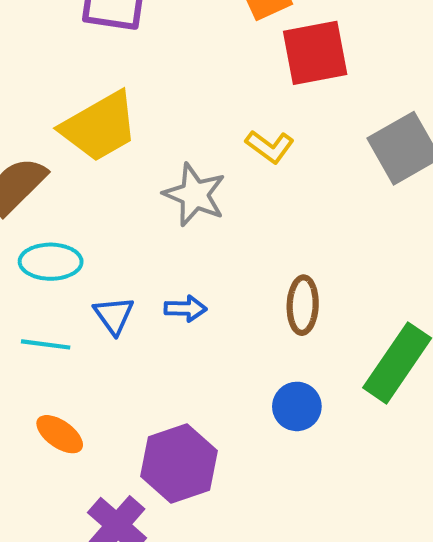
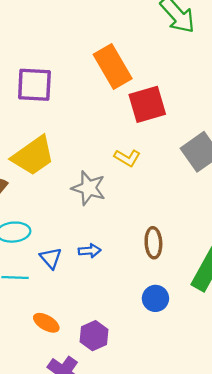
orange ellipse: (60, 434) -> (46, 323), moved
purple hexagon: (179, 464) -> (94, 336), size x0.7

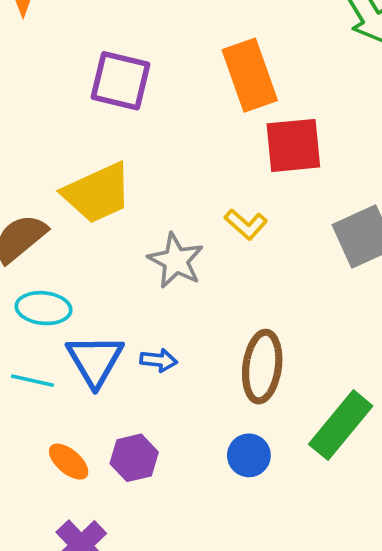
brown ellipse: (153, 243) -> (262, 367), size x1.4
blue triangle: (51, 258) -> (95, 360), size x1.6
purple hexagon: (94, 336) -> (134, 458), moved

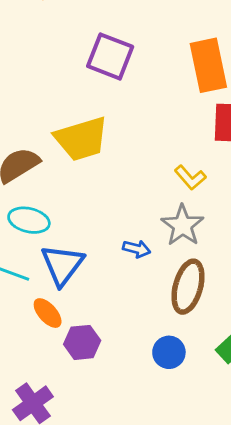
gray star: (176, 261) -> (182, 225), moved
blue arrow: (159, 360) -> (137, 249), moved
orange ellipse: (69, 462) -> (48, 313), moved

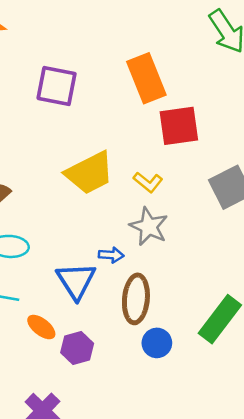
yellow trapezoid: (81, 139) -> (90, 173), moved
blue triangle: (62, 265) -> (76, 281), moved
brown ellipse: (188, 287) -> (136, 299), moved

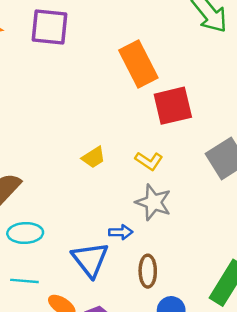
purple square: (57, 86) -> (49, 27), moved
yellow trapezoid: (90, 173) -> (94, 157), size x0.5
brown ellipse: (136, 299) -> (148, 271), size x0.7

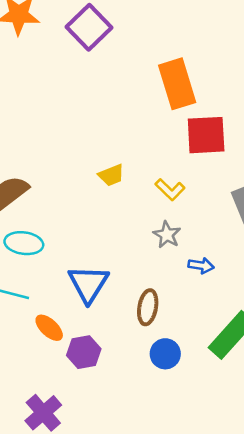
purple square: (49, 27) -> (89, 27), turned 30
gray star: (153, 202) -> (167, 235), size x0.7
blue arrow: (121, 232) -> (201, 266), moved

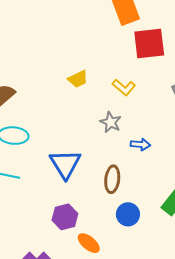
gray star: (167, 235) -> (111, 122), moved
blue arrow: (201, 266) -> (140, 144), moved
orange ellipse: (49, 328) -> (89, 243), moved

